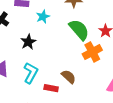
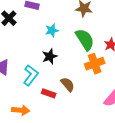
cyan star: (43, 17) -> (52, 30), moved
black star: (28, 42) -> (50, 56), moved

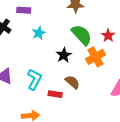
cyan star: (52, 30) -> (39, 33), moved
black star: (50, 56) -> (64, 55), moved

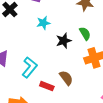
green semicircle: (82, 35) -> (85, 34), size x0.6
black star: (64, 55) -> (64, 41), moved

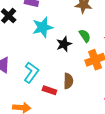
cyan star: (43, 23) -> (43, 27), size x1.5
brown semicircle: (66, 78) -> (68, 81), turned 42

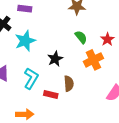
cyan star: (43, 27) -> (25, 41), moved
black star: (64, 44) -> (55, 59), moved

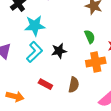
cyan L-shape: (31, 78) -> (34, 52), moved
brown semicircle: (69, 84) -> (74, 85), moved

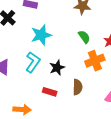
cyan star: (35, 26) -> (41, 35), moved
black star: (59, 51) -> (57, 68), moved

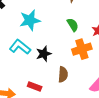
cyan L-shape: (33, 62) -> (20, 47), turned -90
red rectangle: (50, 92) -> (35, 86), moved

